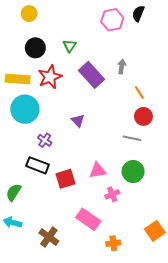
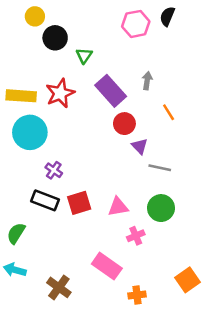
black circle: (35, 48) -> (55, 38), moved
red circle: (143, 116) -> (124, 124), moved
purple triangle: (78, 121) -> (140, 146), moved
red square: (65, 179) -> (79, 203), moved

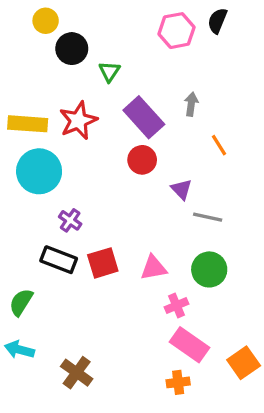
red circle: (124, 124) -> (142, 160), moved
pink rectangle: (107, 266) -> (190, 345), moved

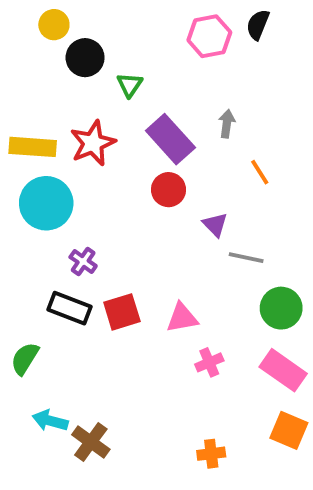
green circle: (209, 269) -> (281, 308), moved
pink rectangle: (190, 345) -> (283, 370), moved
cyan arrow: (19, 350) -> (50, 421), moved
orange square: (244, 363) -> (289, 430), turned -32

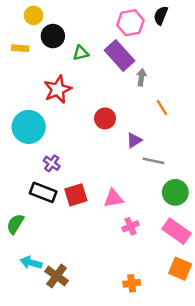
green triangle: (130, 85) -> (81, 53), turned 42
purple rectangle: (170, 139) -> (120, 55), moved
yellow rectangle: (33, 147) -> (20, 48), moved, size x0.6
purple triangle: (215, 225) -> (134, 140), turned 42

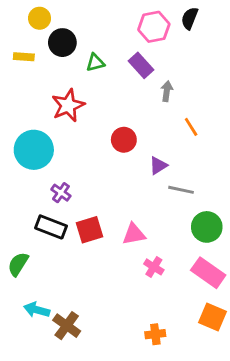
purple rectangle: (120, 55) -> (141, 65), size x0.7
pink cross: (130, 226) -> (154, 267), turned -35

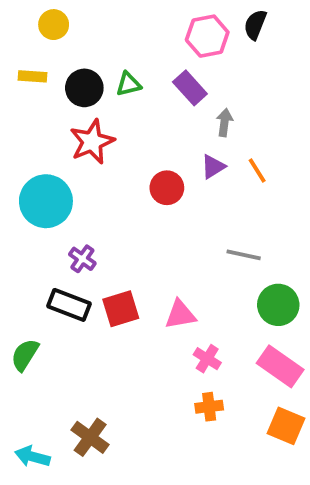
black circle: (62, 43) -> (84, 88), moved
purple triangle: (158, 165) -> (213, 167), moved
cyan arrow: (37, 310) -> (32, 457), moved
orange cross: (155, 334) -> (209, 407), moved

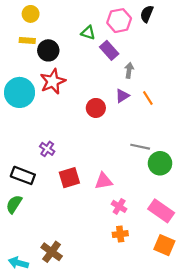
yellow rectangle: (32, 76) -> (27, 40), moved
green triangle: (128, 84) -> (88, 33), moved, turned 32
cyan circle: (46, 201) -> (20, 92), moved
black rectangle: (69, 305) -> (23, 175), moved
green circle: (278, 305) -> (160, 163), moved

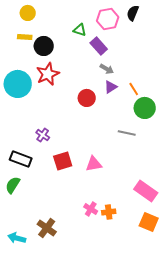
gray arrow: (129, 70) -> (107, 69), moved, turned 112
green circle: (160, 163) -> (145, 108), moved
pink cross: (119, 206) -> (91, 209), moved

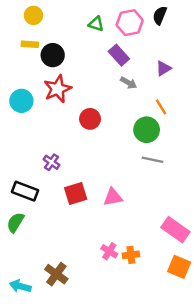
green triangle: (80, 30) -> (96, 24), moved
cyan circle: (18, 84) -> (21, 101), size x0.7
purple triangle: (111, 87) -> (163, 68), moved
red circle: (87, 98) -> (90, 119), moved
green circle: (145, 108) -> (147, 130), moved

